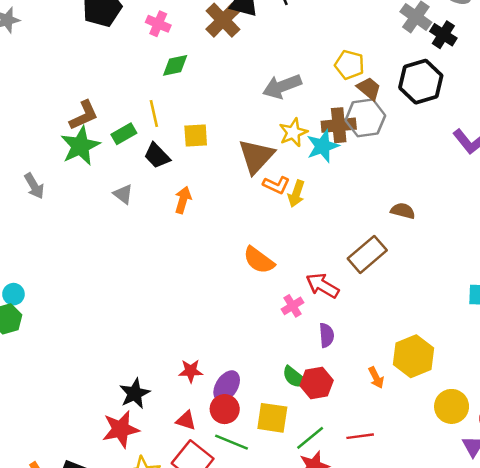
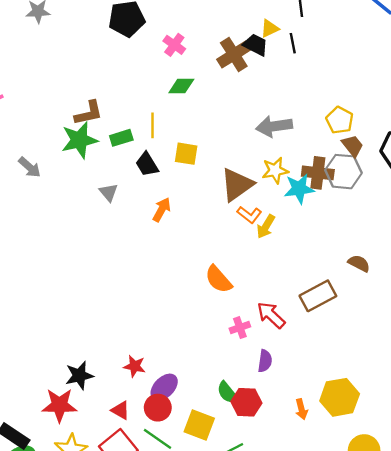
gray arrow: (34, 186) -> (30, 167), turned -30

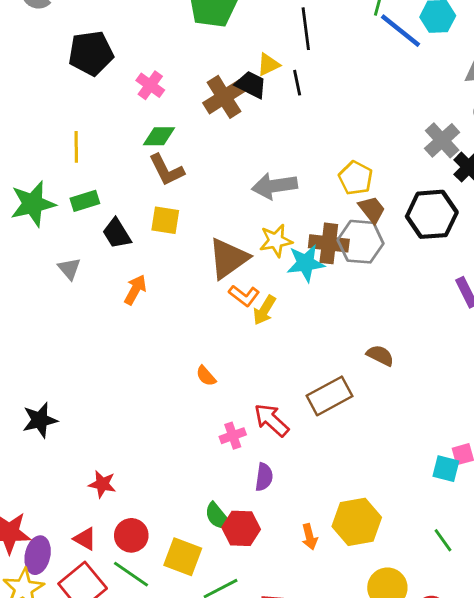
brown L-shape: (89, 113) -> (166, 170), moved, turned 76
yellow line: (153, 125) -> (76, 147), moved
orange semicircle: (218, 279) -> (206, 376), size x0.6
black star: (79, 375) -> (40, 420), moved
purple ellipse: (164, 387) -> (38, 555), moved, turned -32

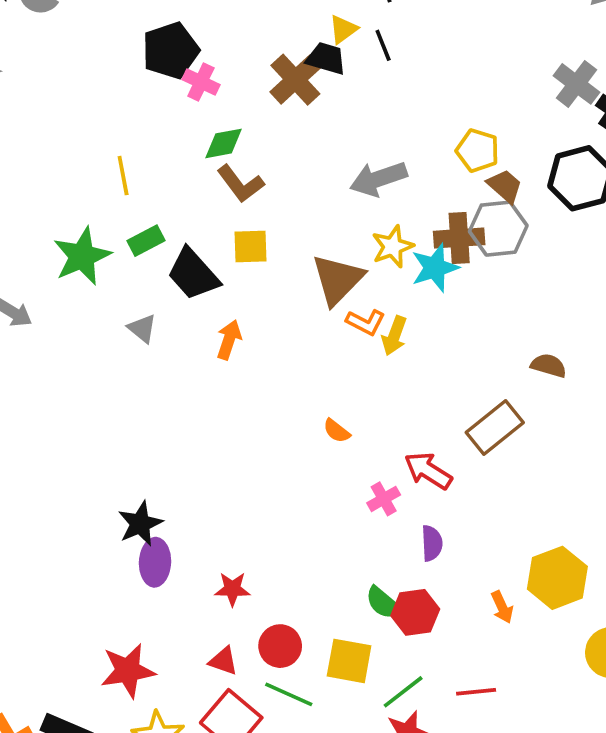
black pentagon: (91, 53) -> (170, 51), moved
black trapezoid: (117, 234) -> (193, 274), size x1.4
purple ellipse: (38, 555) -> (155, 562), moved

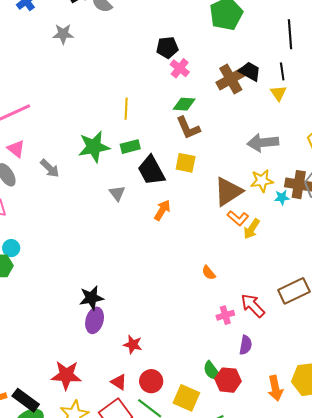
yellow triangle: (343, 29) -> (278, 93), moved, turned -42
black pentagon: (170, 51) -> (167, 47), size x0.7
cyan star: (435, 268) -> (282, 197), size x0.6
orange arrow: (502, 607) -> (275, 388), size x1.4

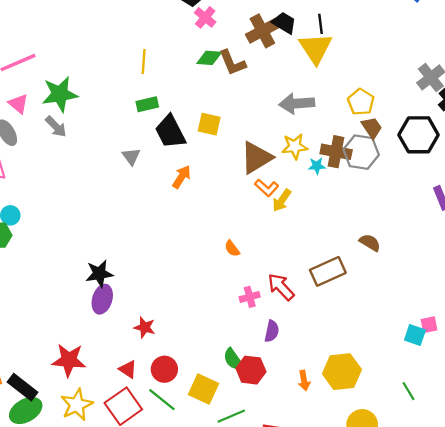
yellow triangle: (278, 93) -> (316, 48), size x1.8
brown L-shape: (188, 128) -> (232, 63), moved
green star: (94, 147) -> (60, 94), moved
orange arrow: (275, 388) -> (304, 381), size x0.7

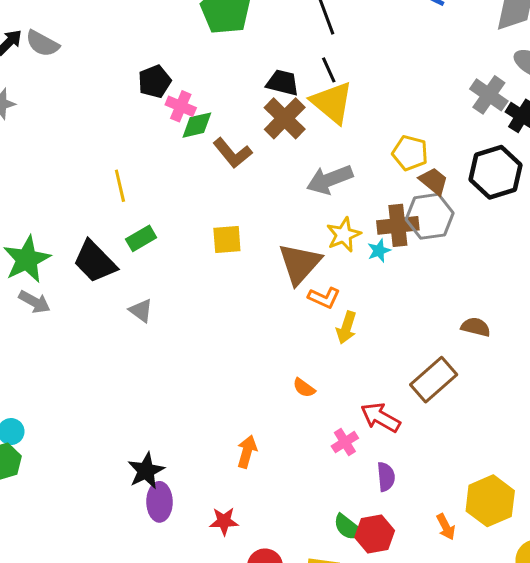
brown cross: (262, 31) -> (285, 118), moved
green diamond: (209, 58) -> (197, 125), moved
black trapezoid: (170, 132) -> (95, 262), moved
orange arrow: (182, 177) -> (247, 452), moved
yellow arrow: (282, 200) -> (346, 328), moved

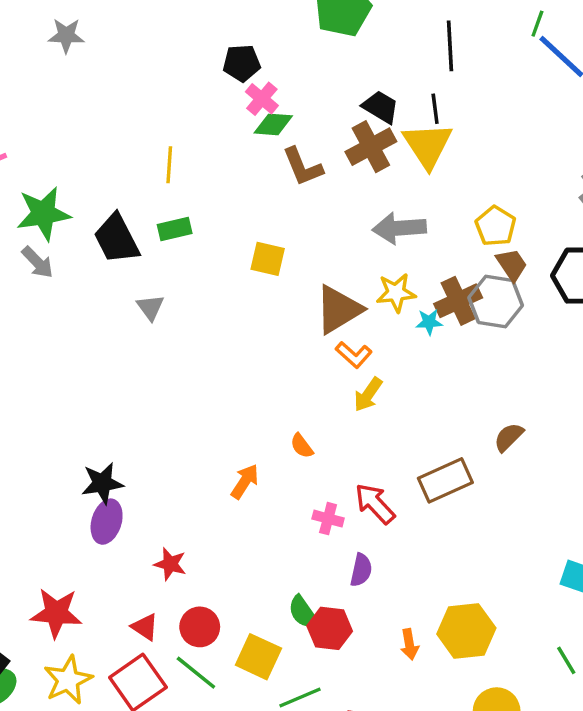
brown cross: (398, 225) -> (458, 301), turned -36
brown semicircle: (476, 327) -> (509, 437), turned -76
pink cross: (345, 442) -> (328, 519), turned 30
orange arrow: (247, 452) -> (245, 482), moved

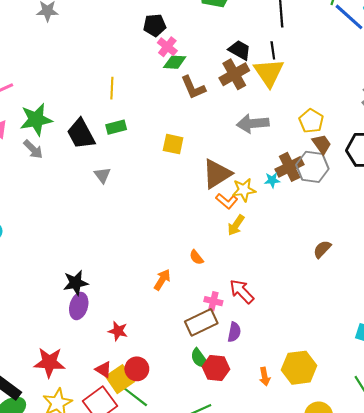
yellow star: (396, 293) -> (244, 190), moved
brown rectangle: (445, 480) -> (201, 322), moved
yellow square: (258, 657) -> (120, 379), moved, turned 32

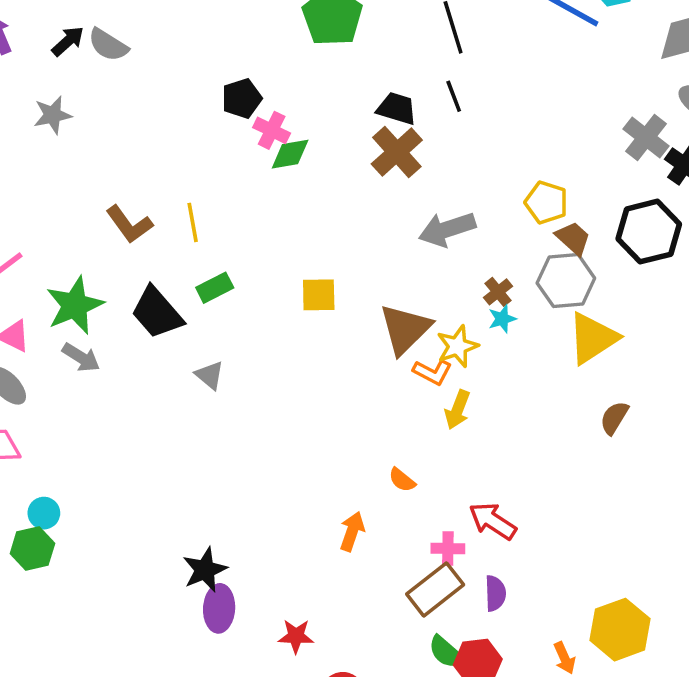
yellow triangle: (269, 73) -> (593, 338), moved, turned 44
brown L-shape: (193, 88) -> (129, 224), moved
brown cross: (290, 167) -> (498, 292), moved, size x0.6

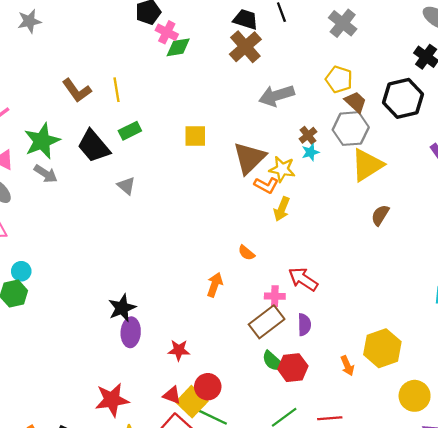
gray cross: (646, 137) -> (343, 23), moved
yellow star: (457, 346) -> (282, 169), turned 30

